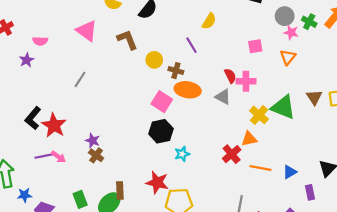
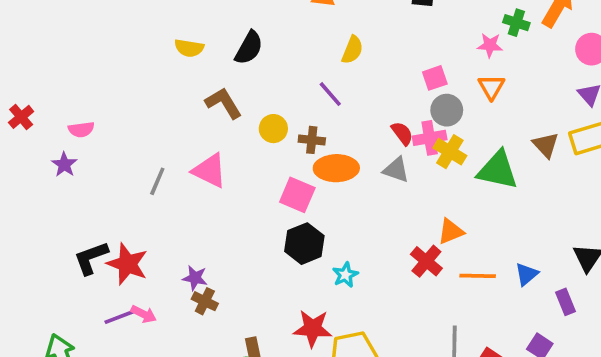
gray circle: (285, 16) -> (447, 110), moved
pink triangle: (87, 31) -> (210, 171), moved
yellow cross: (259, 115) -> (450, 152), moved
black L-shape: (33, 118) -> (91, 258), turned 40

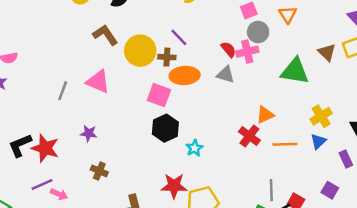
purple line: (330, 94) -> (179, 37), moved
yellow circle: (273, 129) -> (140, 51), size x1.6
yellow cross: (450, 152) -> (321, 116), moved, turned 30
purple star: (195, 278) -> (89, 133), moved
pink arrow: (144, 314) -> (59, 194), moved

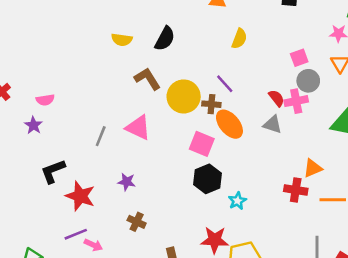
orange ellipse: (185, 75) -> (229, 124), turned 52
red cross: (249, 136) -> (296, 190), turned -30
black L-shape: (20, 145) -> (53, 171), moved

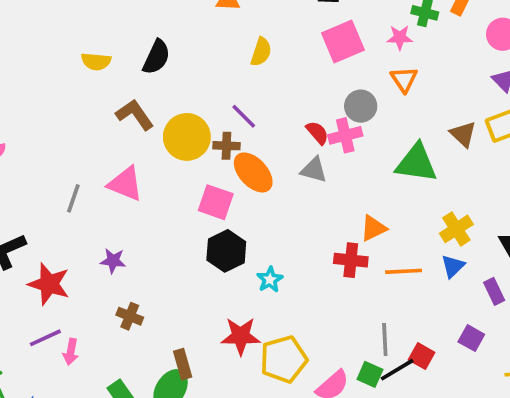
pink square: (299, 58) -> (343, 42), moved, size x1.6
pink arrow: (93, 245) -> (71, 352), turned 78

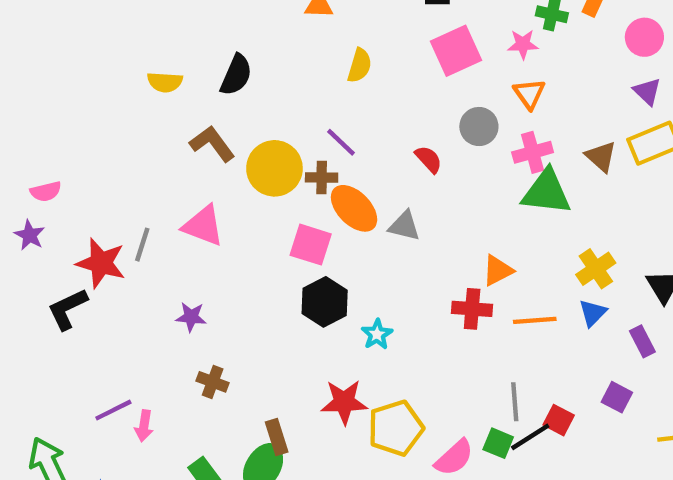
pink cross: (345, 135) -> (533, 152), moved
gray triangle: (314, 170) -> (404, 226), moved
red star: (49, 284) -> (101, 263), moved

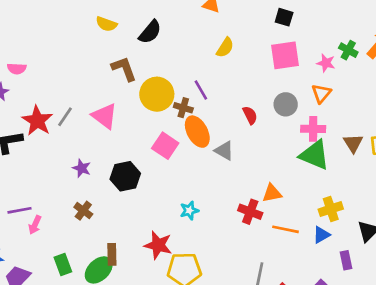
black hexagon: (325, 302) -> (125, 176), moved

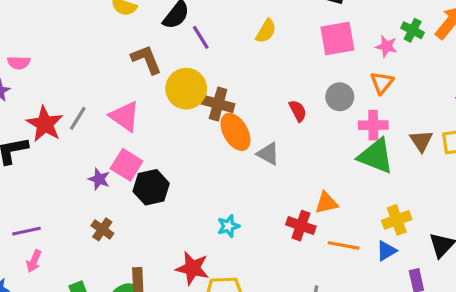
purple line: (201, 90) -> (201, 37), moved
brown cross: (183, 108) -> (218, 104), size x1.4
pink square: (165, 146) -> (127, 165), moved
pink arrow: (35, 225) -> (34, 261), moved

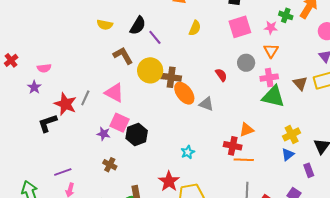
orange line: (344, 245) -> (244, 160), moved
red star: (192, 268) -> (169, 181), turned 30

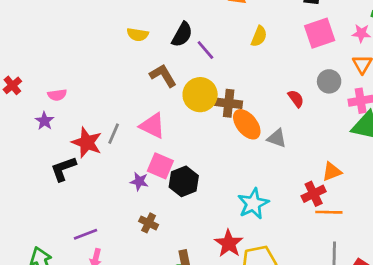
red cross: (233, 146) -> (314, 194), turned -36
cyan star: (188, 152) -> (253, 204), size x1.6

